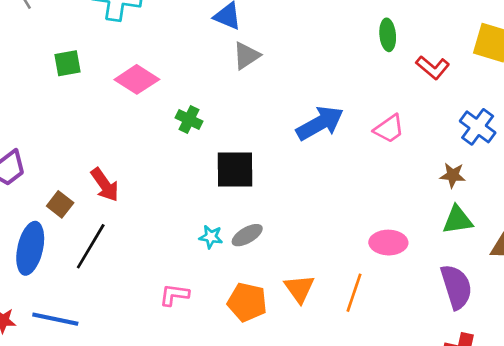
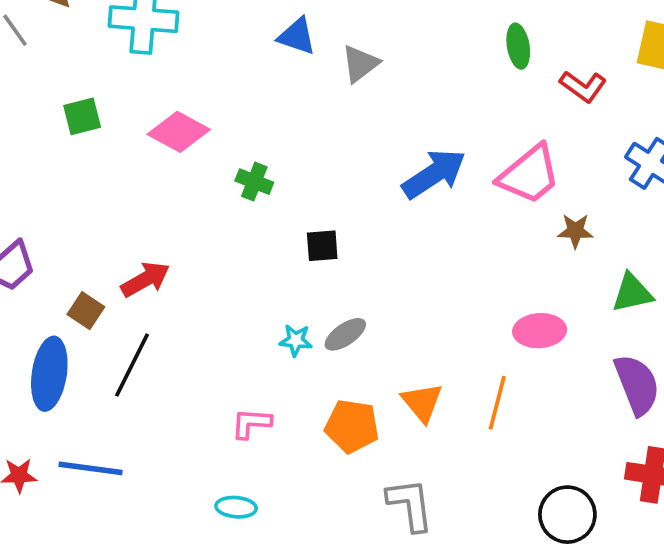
gray triangle: (246, 56) -> (360, 64), moved
pink trapezoid: (389, 129) -> (529, 175), size x1.5
black square: (235, 170) -> (322, 246), size x0.6
brown star: (453, 175) -> (575, 231), moved
red arrow: (105, 185) -> (145, 279), turned -80

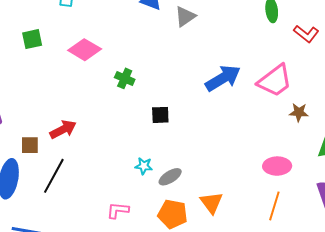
brown square: (86, 311) -> (30, 145), turned -36
gray ellipse: (345, 334) -> (170, 177), moved
orange line: (497, 403) -> (274, 206), moved

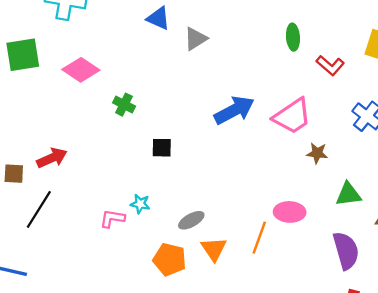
green square: (32, 39) -> (23, 55), size x1.5
gray ellipse: (170, 177) -> (191, 220), moved
orange line: (274, 206) -> (259, 238), moved
pink L-shape: (118, 210) -> (112, 218), moved

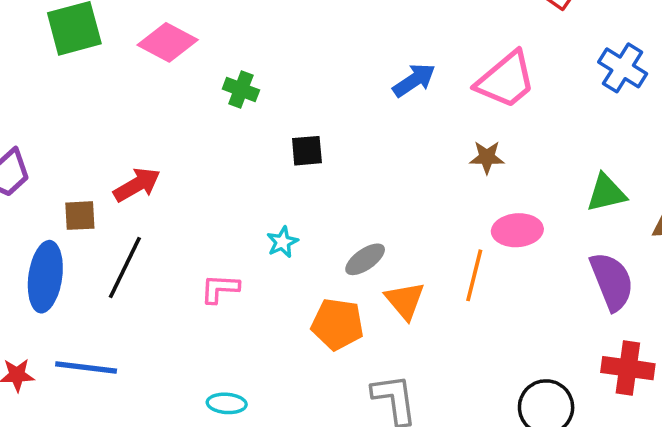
blue arrow: (234, 110) -> (414, 80), size x0.7
brown star: (317, 153) -> (487, 157), moved
cyan star: (140, 204) -> (282, 242), turned -30
pink L-shape: (112, 218) -> (220, 289), moved

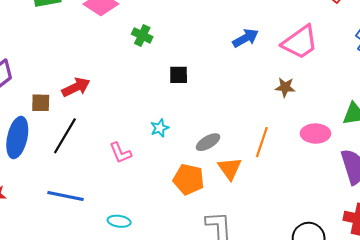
pink ellipse: (517, 230) -> (315, 133), moved
orange line: (474, 275) -> (262, 142), moved
pink L-shape: (220, 289) -> (120, 153), turned -120
blue line: (86, 367) -> (66, 196), moved

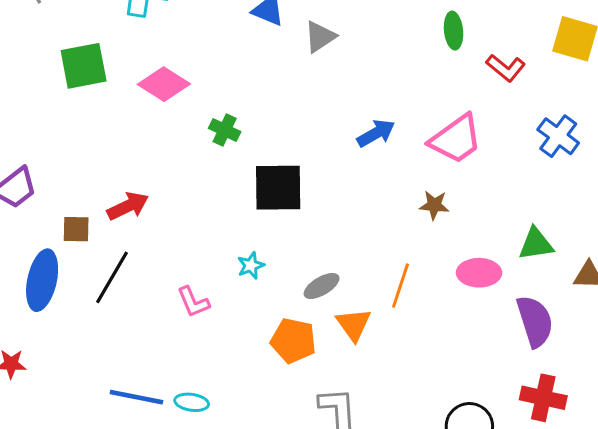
black square: (179, 75) -> (278, 188), size x1.8
blue line: (66, 196) -> (136, 397), moved

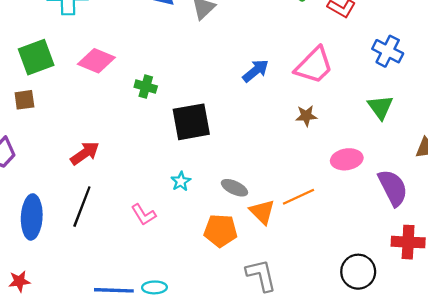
brown square: (76, 229) -> (24, 100), moved
green triangle: (536, 244) -> (380, 107), moved, turned -48
gray ellipse: (322, 286) -> (234, 188), turned 65
orange line: (400, 286) -> (298, 197), moved, turned 56

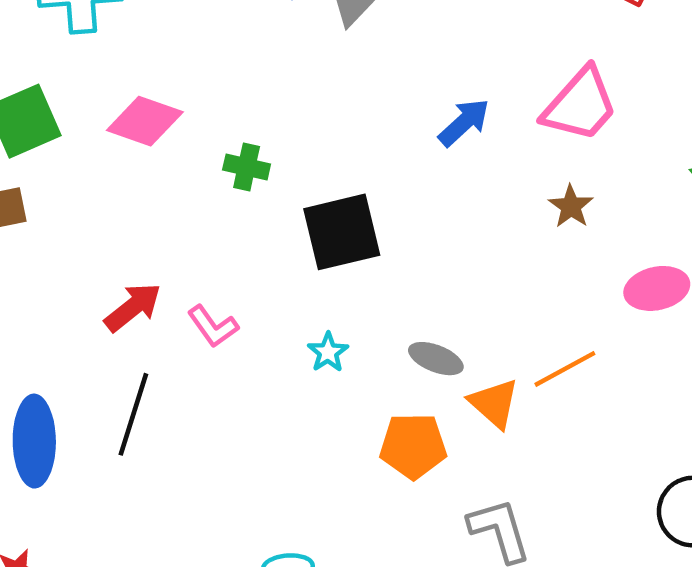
brown star: (306, 116) -> (571, 206), turned -30
pink L-shape: (144, 215) -> (213, 326), moved

